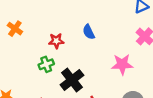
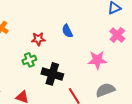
black cross: (72, 80) -> (52, 74), turned -35

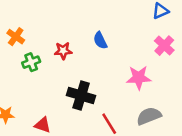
green cross: (29, 60) -> (31, 62), moved

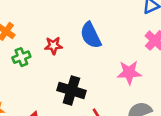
blue semicircle: (100, 40) -> (91, 35), size x1.5

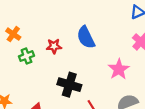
pink star: (129, 72) -> (119, 69), turned -30

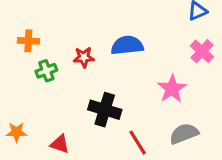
orange cross: (13, 34) -> (28, 41), turned -32
blue semicircle: (86, 37) -> (127, 45), turned 110

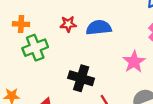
red star: (84, 57) -> (68, 24), moved
green cross: (46, 71) -> (35, 48), size x1.5

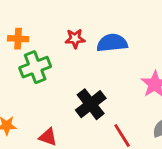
black cross: (81, 78) -> (91, 104), turned 35

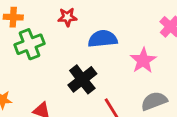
blue semicircle: (112, 43) -> (103, 39), moved

